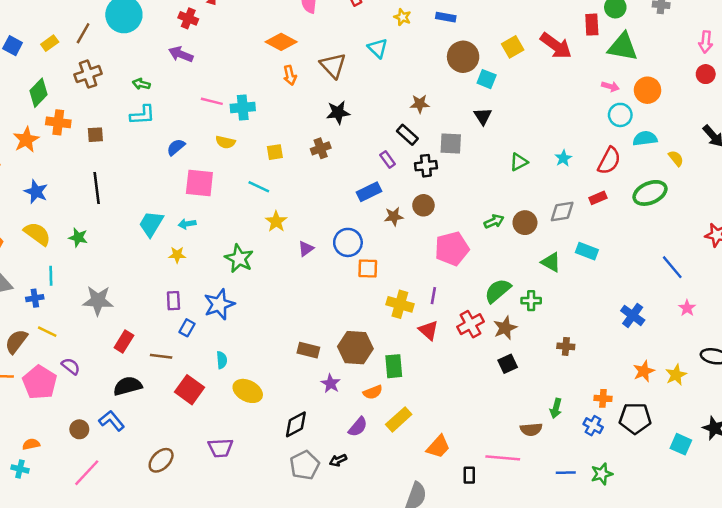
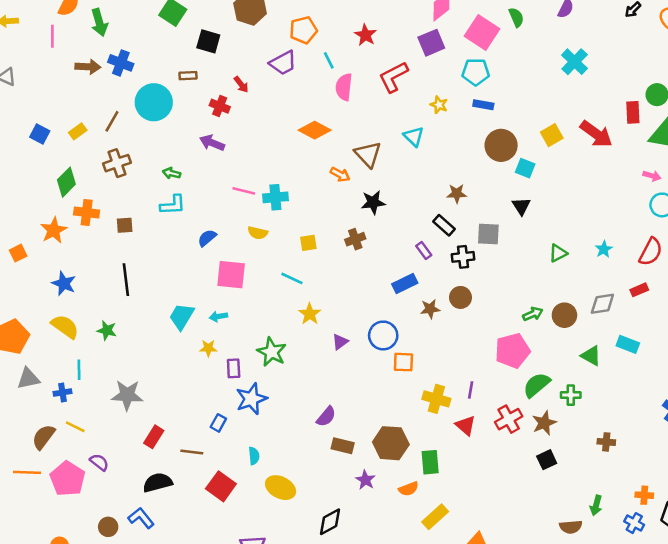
orange arrow: (290, 75) -> (340, 174), moved, turned -48
pink pentagon: (452, 249) -> (512, 351), moved
purple rectangle: (173, 301) -> (234, 368), moved
purple semicircle: (358, 427) -> (326, 417), moved

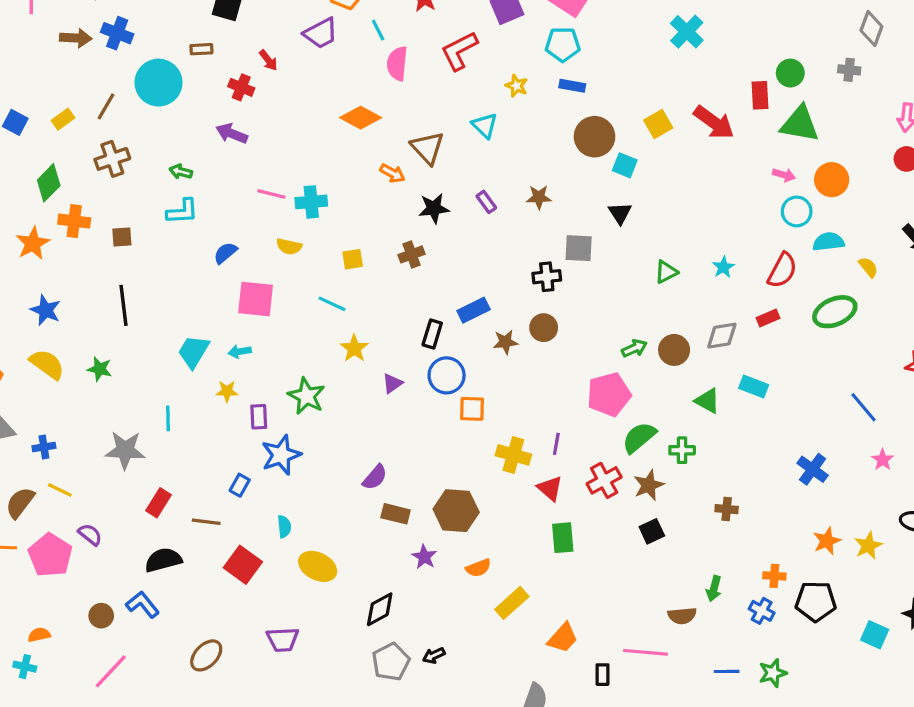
black rectangle: (444, 225) -> (432, 334), moved, turned 65
purple rectangle: (424, 251) -> (486, 202), moved
cyan line: (79, 370) -> (168, 418), moved
green rectangle: (430, 462) -> (563, 538), moved

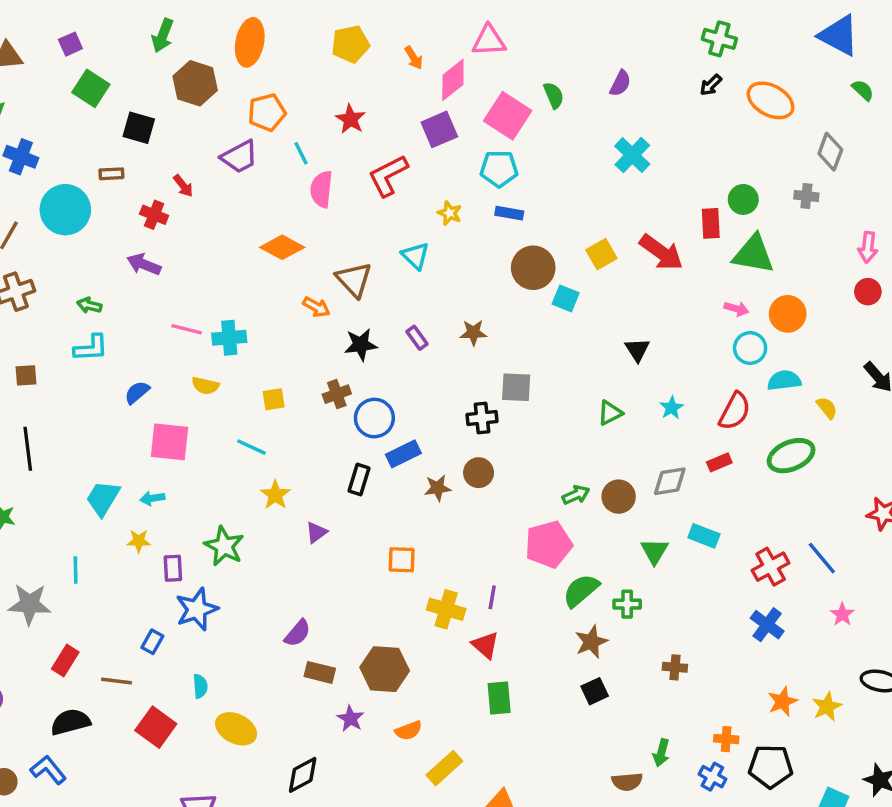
black triangle: (620, 213) -> (637, 350), moved
blue circle: (447, 375) -> (374, 418), moved
green triangle: (708, 401) -> (654, 551), turned 32
red cross: (604, 480) -> (771, 567), moved

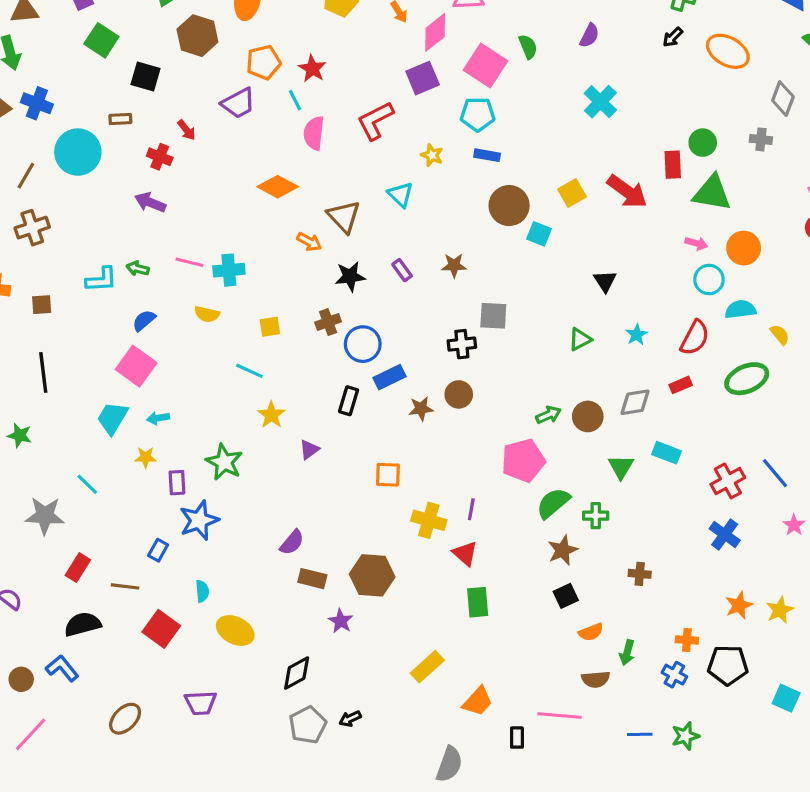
red star: (350, 119) -> (312, 69), moved
green arrow: (89, 305) -> (138, 269), moved
pink square: (169, 442) -> (136, 366), moved, turned 30
cyan line: (76, 570) -> (87, 484), turned -45
orange semicircle: (409, 731) -> (591, 632), moved

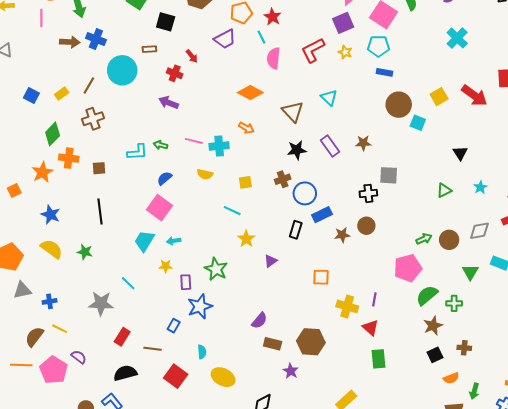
yellow star: (432, 155) -> (345, 52), moved
orange arrow: (309, 242) -> (246, 128), moved
purple rectangle: (402, 270) -> (330, 146), size x1.5
brown cross: (640, 574) -> (464, 348), moved

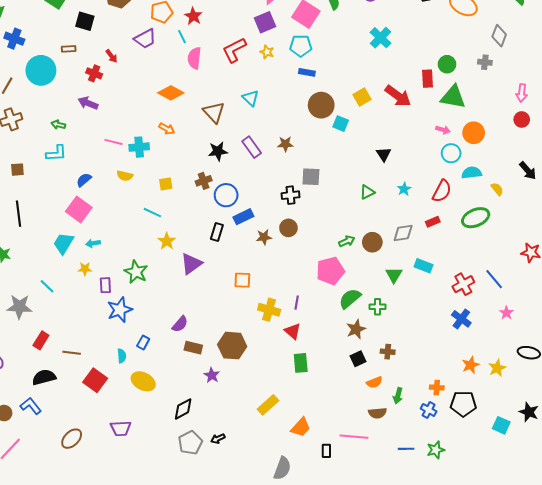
green arrow: (161, 145) -> (58, 125), moved
purple triangle: (271, 261) -> (191, 264), size x1.6
blue rectangle: (174, 326) -> (143, 342), moved

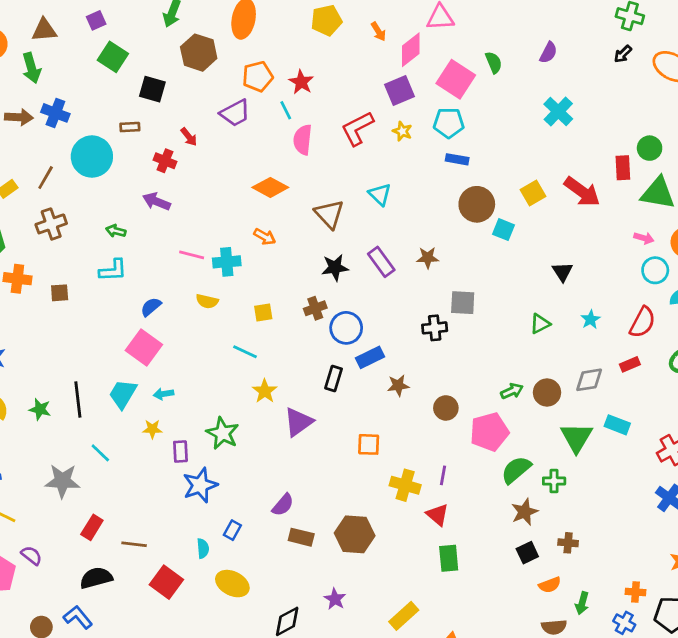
black line: (18, 214) -> (78, 400), moved
brown circle: (288, 228) -> (446, 408), moved
green triangle: (394, 275) -> (577, 437), size x1.4
purple star: (212, 375) -> (335, 599), moved

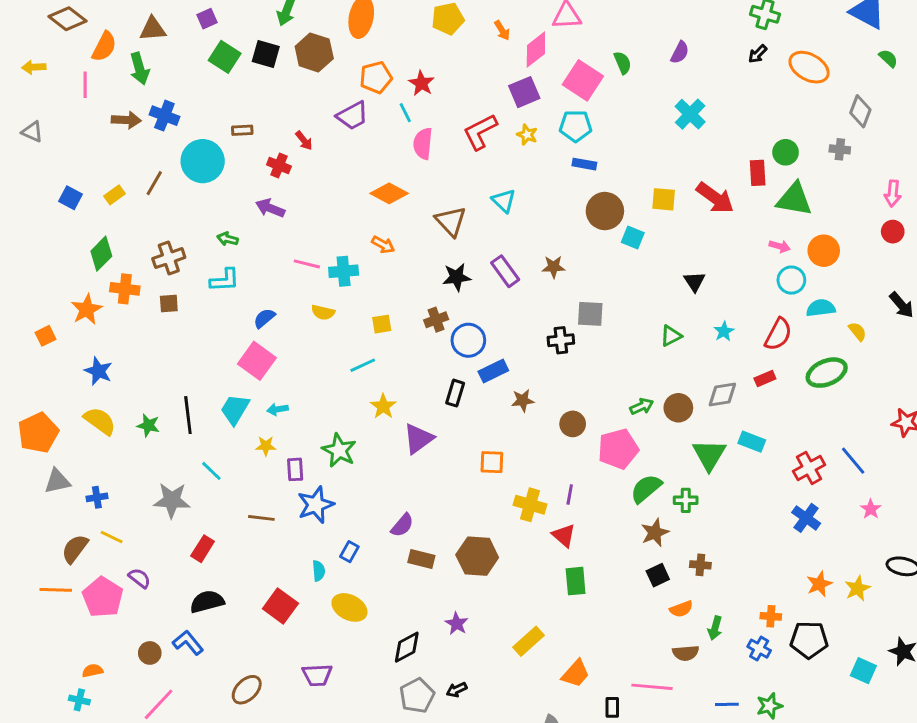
black square: (152, 89) -> (266, 54), moved
yellow square: (533, 193) -> (664, 199), turned 35
brown cross: (51, 224) -> (169, 258), moved
cyan line: (245, 352) -> (363, 365), turned -50
brown line: (134, 544) -> (261, 518), moved

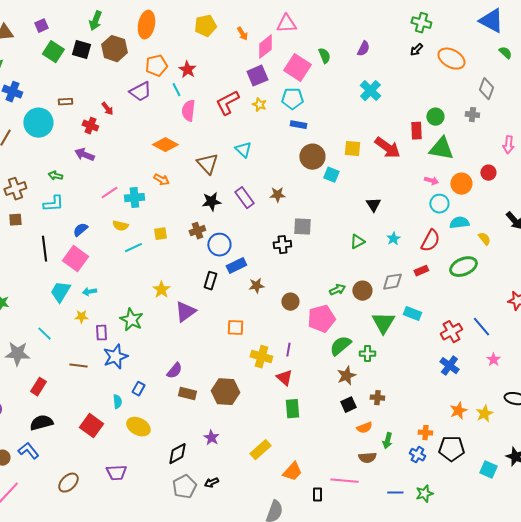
red circle: (893, 232) -> (488, 173), moved
pink line: (307, 264) -> (109, 193), turned -48
cyan line: (363, 365) -> (133, 248), moved
black line: (188, 415) -> (44, 249), moved

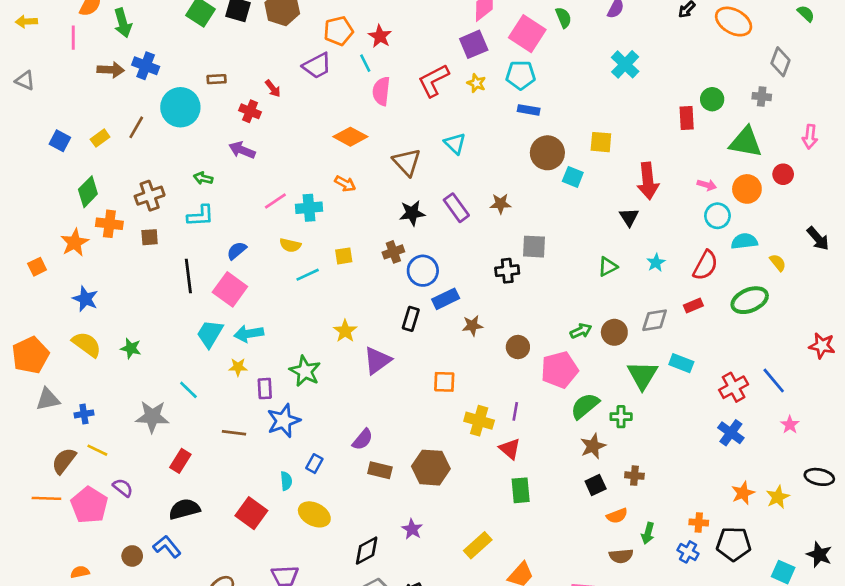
red arrow: (387, 148) -> (648, 181), moved, turned 48
green triangle: (441, 149) -> (746, 142), moved
cyan arrow: (89, 292) -> (249, 334), size x1.5

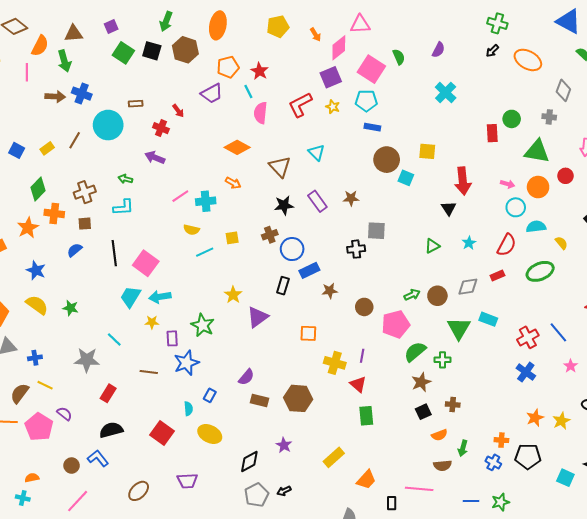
blue semicircle: (237, 251) -> (75, 250), moved

